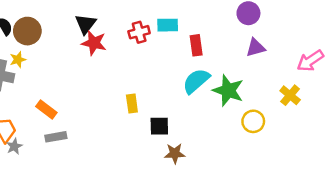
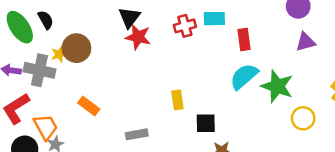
brown circle: (27, 31) -> (76, 48), moved
gray rectangle: (56, 137) -> (137, 134), moved

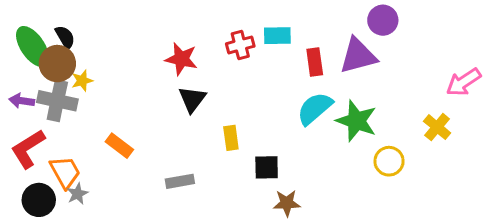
black triangle: (129, 17) -> (192, 99), moved
purple triangle: (306, 42) -> (358, 56), moved, size x1.5
brown circle: (76, 48) -> (57, 64), moved

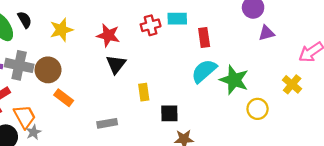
purple triangle: (358, 56) -> (266, 33), moved, size x0.6
brown circle: (57, 64) -> (48, 70), moved
yellow star: (82, 81) -> (61, 30), moved, size x1.5

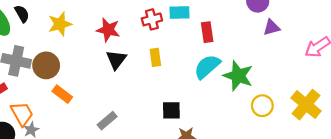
yellow cross: (292, 84) -> (306, 105), moved, size x1.5
yellow rectangle: (144, 92) -> (155, 57), moved
gray rectangle: (107, 123) -> (107, 121), turned -30

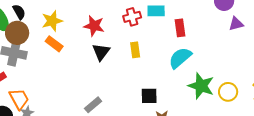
brown circle: (46, 65) -> (17, 33), moved
green star: (238, 76) -> (201, 86), moved
orange rectangle: (62, 94) -> (54, 44), moved

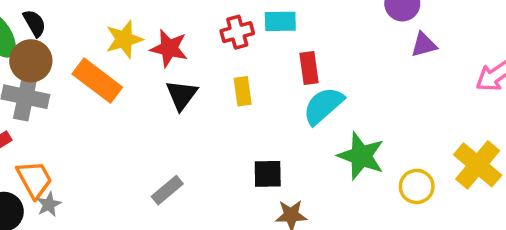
yellow star: (52, 21) -> (124, 39), moved
red rectangle: (180, 28) -> (309, 68), moved
orange rectangle: (54, 44) -> (97, 81), size x1.5
yellow circle: (228, 92) -> (417, 186), moved

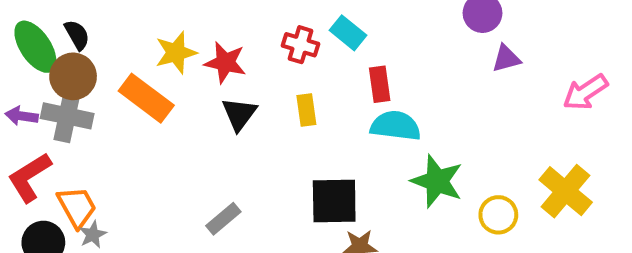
cyan rectangle: (280, 21) -> (348, 33), turned 40
red cross: (237, 32) -> (301, 45), turned 32
cyan semicircle: (323, 106) -> (395, 126), turned 48
black square: (268, 174) -> (334, 201), size x1.5

